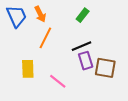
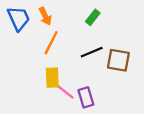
purple rectangle: (86, 61) -> (86, 97), moved
brown square: (105, 68) -> (118, 60), moved
yellow rectangle: (28, 69) -> (52, 78), moved

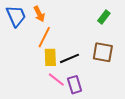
green rectangle: (93, 17) -> (104, 17), moved
black line: (92, 52) -> (70, 58), moved
yellow rectangle: (52, 78) -> (50, 57), moved

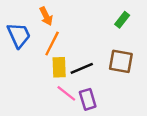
blue trapezoid: (16, 16) -> (19, 35), moved

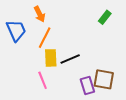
brown square: (121, 61) -> (104, 79), moved
pink line: (66, 93) -> (43, 80), moved, turned 30
purple rectangle: (88, 99) -> (87, 85), moved

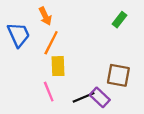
black line: (70, 59) -> (84, 97), moved
brown square: (104, 79) -> (118, 75), moved
purple rectangle: (87, 85) -> (100, 97), turned -30

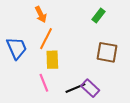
green rectangle: (120, 20) -> (99, 16), moved
blue trapezoid: (19, 35) -> (17, 48), moved
brown square: (118, 75) -> (107, 52), moved

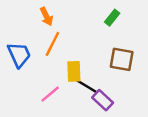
yellow rectangle: (52, 60) -> (74, 71), moved
pink line: (44, 83) -> (50, 94), turned 72
black line: (75, 88) -> (86, 86), moved, turned 54

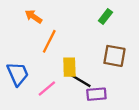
orange arrow: (46, 16) -> (33, 17), moved, turned 150
blue trapezoid: (19, 55) -> (18, 74), moved
purple rectangle: (103, 100) -> (96, 94), turned -48

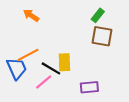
orange line: (49, 41) -> (28, 55), moved, turned 35
brown square: (114, 56) -> (102, 36), moved
black line: (81, 81) -> (51, 68), moved

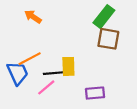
green rectangle: (98, 15) -> (104, 17), size x1.5
black line: (51, 68) -> (54, 73), turned -36

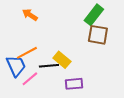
yellow rectangle: (68, 66) -> (62, 60), turned -48
pink line: (46, 87) -> (30, 79), moved
purple rectangle: (95, 93) -> (74, 84), moved

